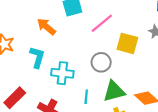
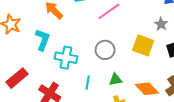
yellow square: (127, 43) -> (143, 45), moved
green triangle: (114, 91) -> (115, 80), size x0.6

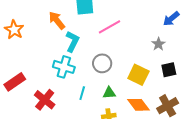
cyan L-shape: (43, 40) -> (72, 41), moved
yellow square: (143, 45) -> (138, 75), moved

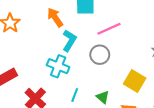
gray circle: (102, 63) -> (100, 55), moved
green triangle: (109, 93) -> (103, 97), turned 40

